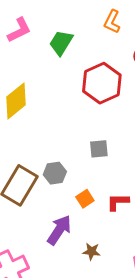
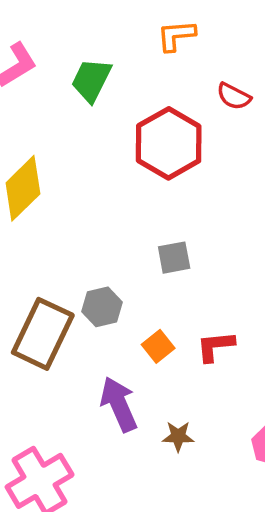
orange L-shape: (112, 22) -> (176, 35), turned 65
purple arrow: (59, 230) -> (119, 404), turned -52

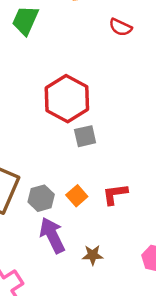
red hexagon: (169, 143) -> (67, 99), moved
gray hexagon: (102, 307) -> (41, 198), moved

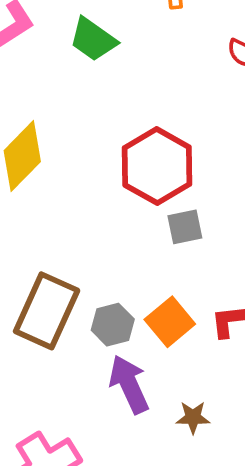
green trapezoid: (25, 20) -> (93, 39), turned -80
orange square: (77, 196) -> (170, 322), size x1.4

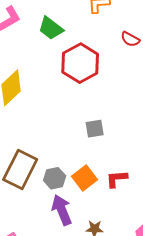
red hexagon: (157, 166) -> (80, 63), moved

